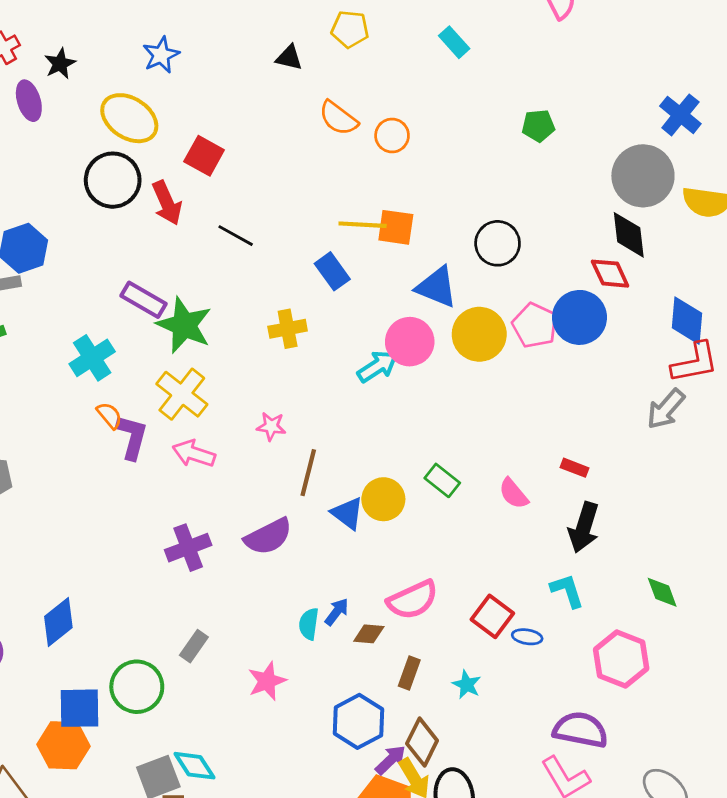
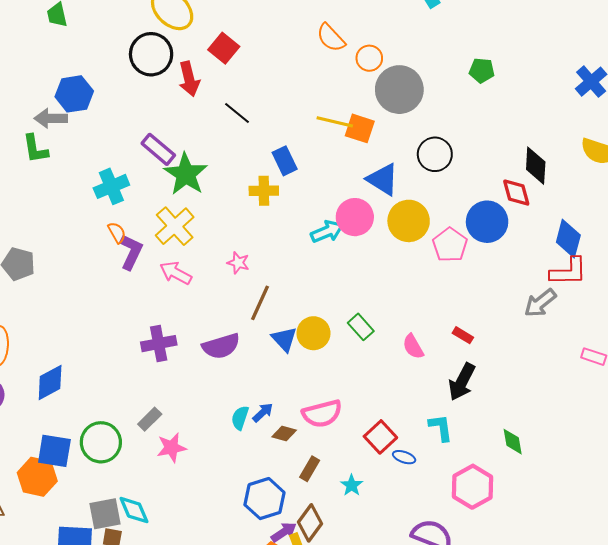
gray circle: (643, 176) -> (399, 90), moved
blue rectangle: (332, 271) -> (285, 161), moved
pink pentagon: (535, 325) -> (450, 245), moved
pink star: (267, 681) -> (171, 448), moved

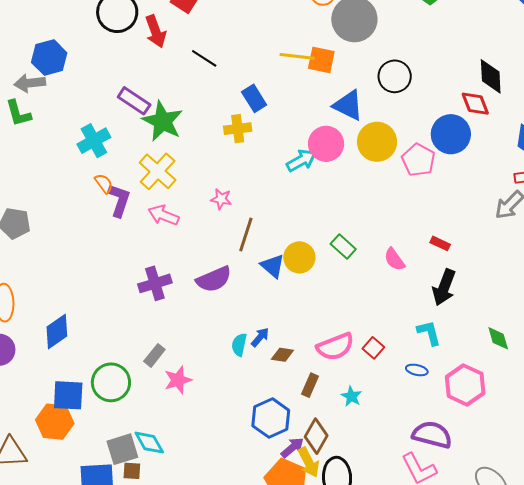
pink semicircle: (322, 414) -> (335, 347), moved
red square: (380, 437) -> (373, 348), size x0.7
blue ellipse: (404, 457) -> (417, 370), moved

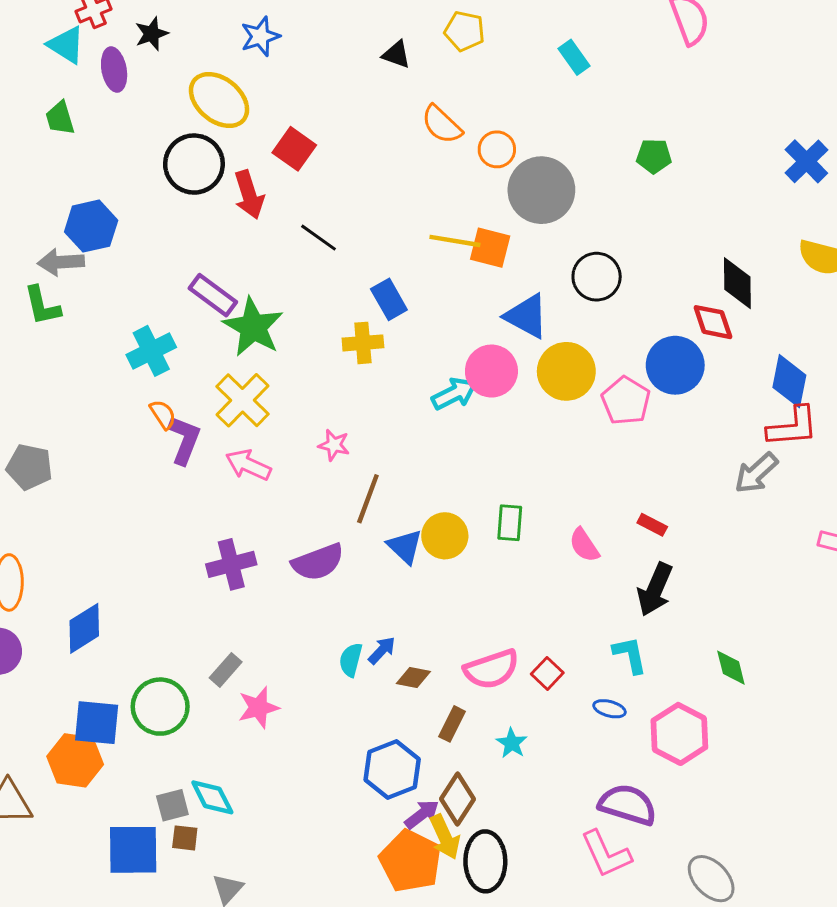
green rectangle: (343, 246) -> (510, 523), turned 50
gray square: (122, 449) -> (172, 805), size x0.7

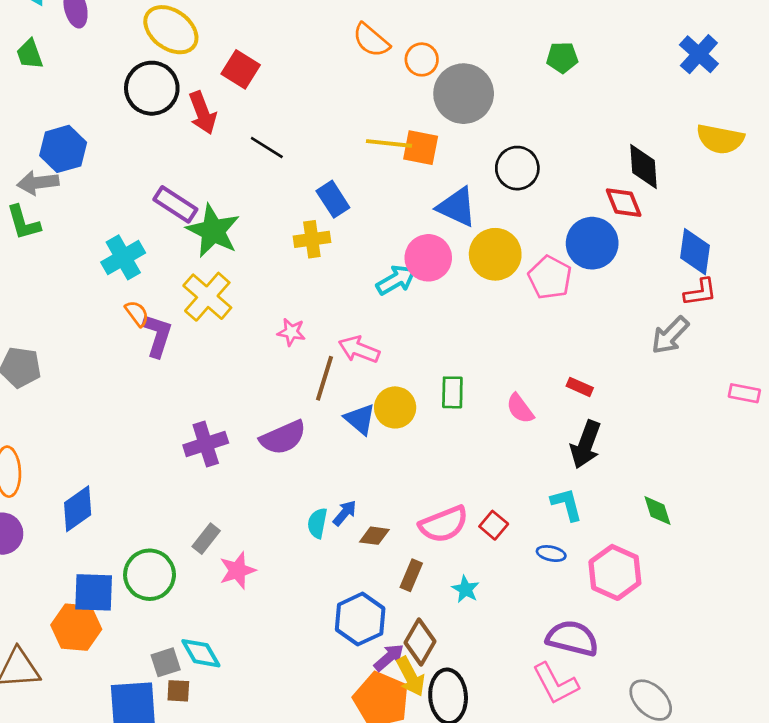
red L-shape: (793, 427) -> (700, 292), size x0.7
pink arrow: (248, 465) -> (359, 350), moved

